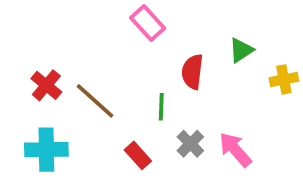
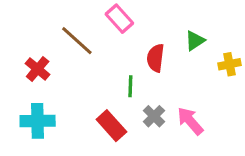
brown line: (95, 101) -> (77, 41), moved
red rectangle: (138, 155) -> (111, 126), size x1.4

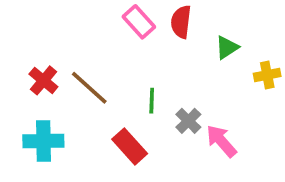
brown line: (77, 41) -> (89, 88), moved
red semicircle: (156, 58) -> (181, 22), moved
gray cross: (154, 116) -> (188, 121), moved

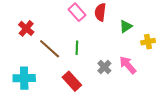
red cross: (43, 80) -> (26, 28), moved
green line: (152, 101) -> (77, 48), moved
pink arrow: (221, 141) -> (128, 65), moved

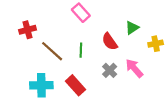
red semicircle: (100, 12) -> (110, 42), moved, turned -42
red cross: (26, 28) -> (28, 30), turned 35
cyan cross: (24, 78) -> (41, 85), moved

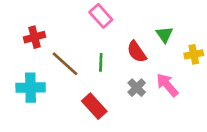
green triangle: (132, 28) -> (165, 34), turned -32
cyan cross: (41, 85) -> (31, 88), moved

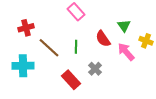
yellow cross: (194, 54) -> (146, 41), turned 32
pink arrow: (167, 85) -> (126, 52), moved
gray cross: (137, 88) -> (95, 69), moved

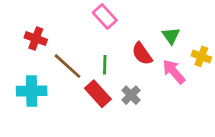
red cross: (26, 28) -> (36, 39), turned 35
red rectangle: (71, 80) -> (98, 94), moved

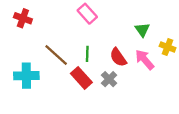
red cross: (36, 39) -> (23, 18), moved
red semicircle: (142, 54) -> (118, 57), moved

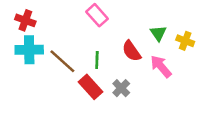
yellow cross: (168, 47) -> (185, 41), moved
red semicircle: (118, 57) -> (131, 51), moved
cyan cross: (26, 76) -> (29, 50), moved

